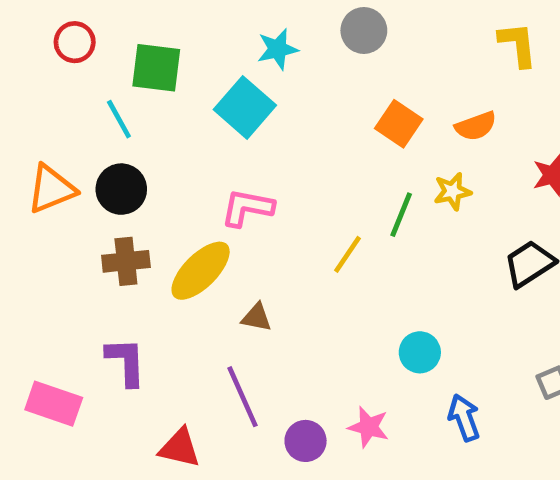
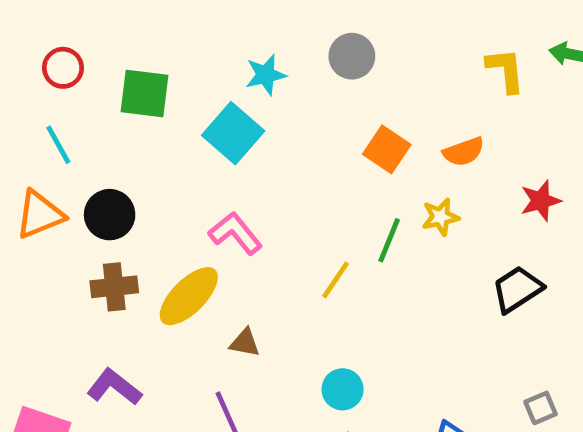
cyan line: (119, 119) -> (58, 145), moved
pink L-shape: (247, 208) -> (235, 233), turned 40
cyan circle: (420, 352) -> (343, 389), moved
purple L-shape: (126, 362) -> (114, 387), turned -50

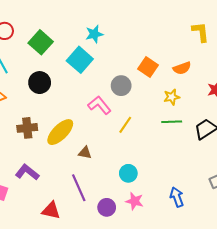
gray circle: (352, 56) -> (121, 86), moved
green square: (145, 93) -> (41, 42), turned 35
black circle: (110, 215) -> (40, 83), moved
pink L-shape: (235, 233) -> (99, 105), moved
green line: (389, 240) -> (172, 122), moved, turned 66

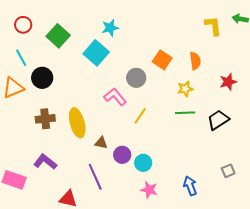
orange semicircle: (182, 68) -> (195, 61), turned -78
black circle: (40, 83) -> (42, 78), moved
yellow ellipse: (60, 132) -> (77, 123), turned -60
purple circle: (107, 207) -> (122, 155), moved

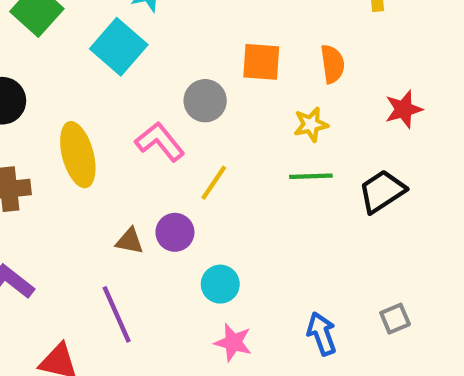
orange square: (162, 60) -> (261, 62), turned -30
yellow ellipse: (77, 123) -> (78, 155), moved
purple circle: (122, 155) -> (175, 232), moved
gray square: (228, 171) -> (395, 319), moved

